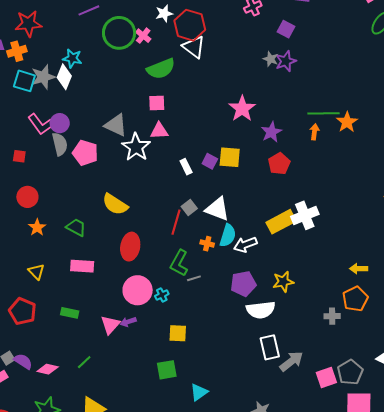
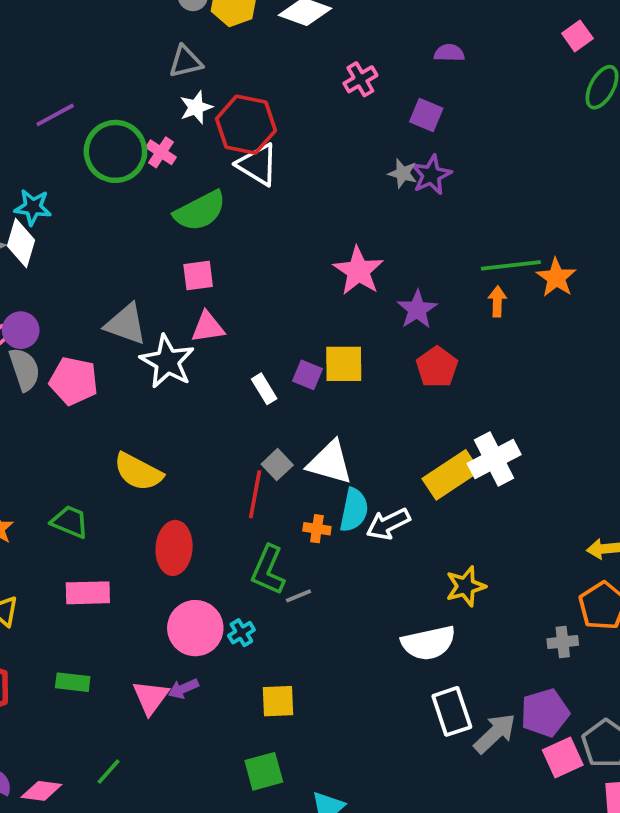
purple pentagon: (243, 284) -> (545, 713), moved

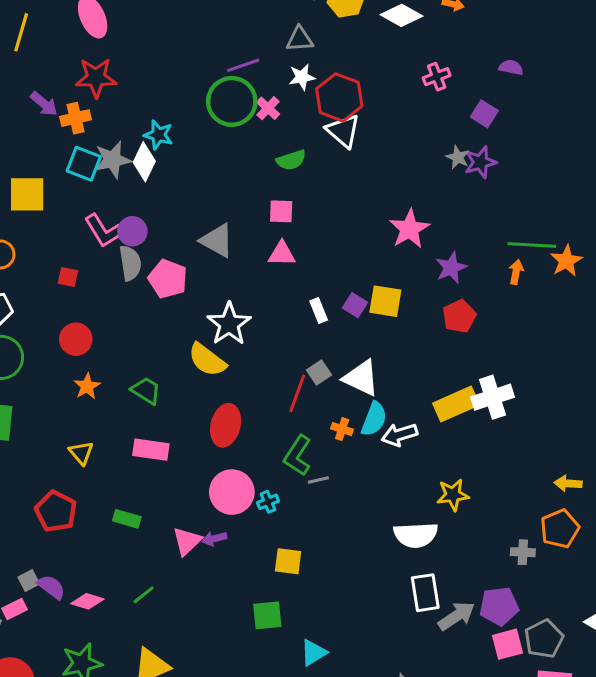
purple line: (55, 115) -> (243, 65), moved
green semicircle: (200, 211) -> (291, 160), size x0.7
white star: (167, 362) -> (229, 324), moved

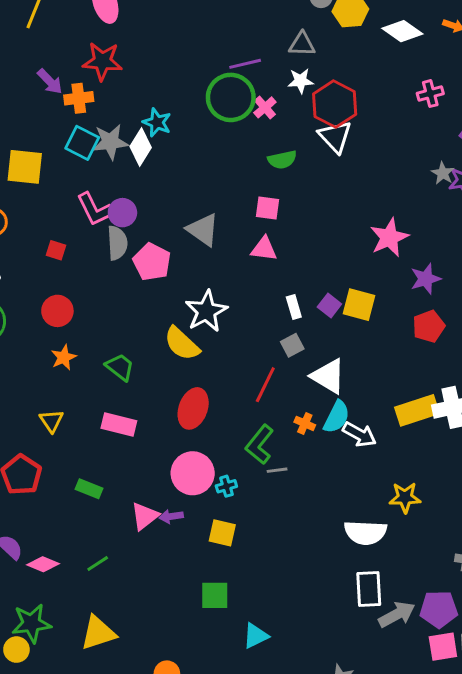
gray square: (319, 373) -> (292, 345), moved
white arrow: (399, 435) -> (360, 434), turned -140
yellow square: (288, 561) -> (222, 533), moved

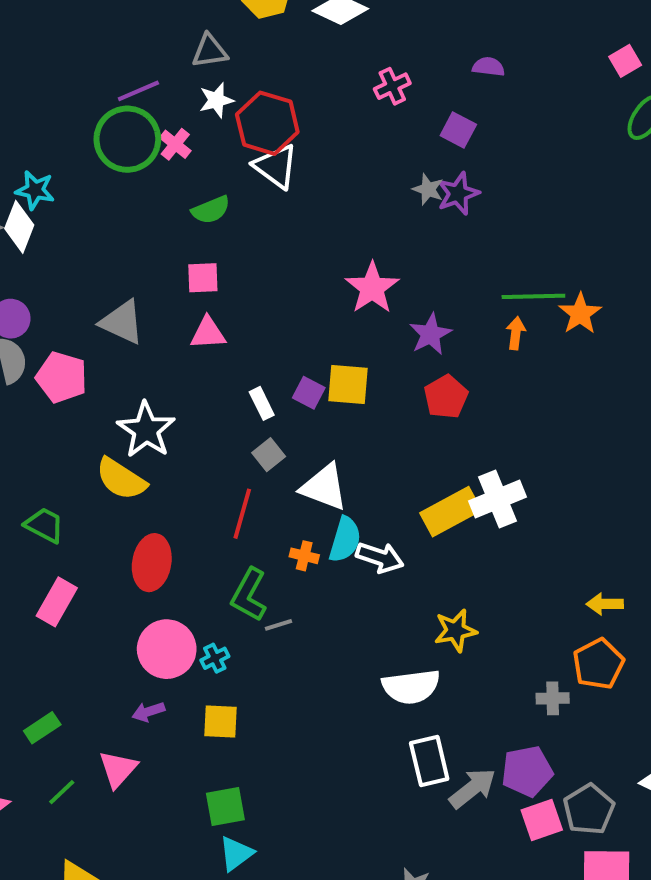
pink rectangle: (119, 425) -> (57, 602), turned -64
green rectangle: (89, 489) -> (42, 728), moved, turned -45
pink triangle: (145, 516) -> (118, 769), moved
cyan triangle: (256, 636) -> (236, 854), moved

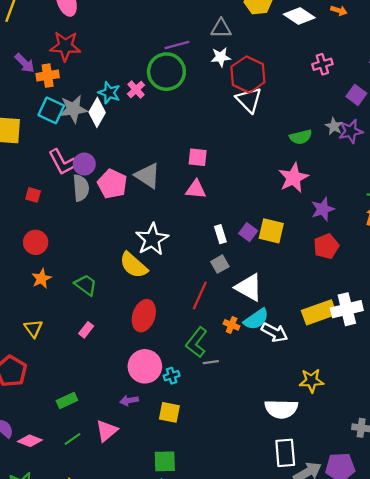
pink cross: (175, 144) -> (136, 89), moved
green semicircle: (211, 210) -> (301, 137), moved
pink pentagon: (62, 377) -> (112, 184), moved
cyan semicircle: (345, 540) -> (256, 319), turned 30
pink rectangle: (57, 602) -> (86, 330), size x0.6

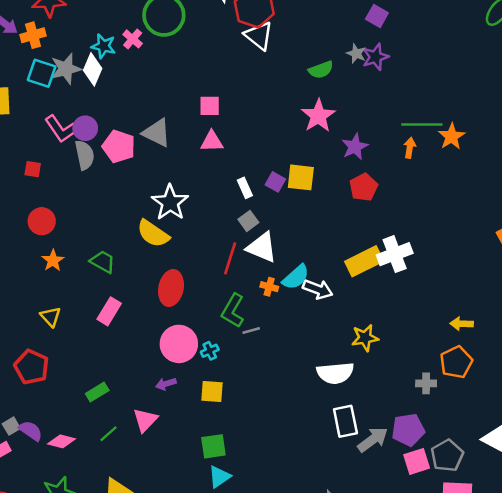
white triangle: (249, 287) -> (262, 247), moved
pink rectangle: (86, 330) -> (109, 311), size x1.5

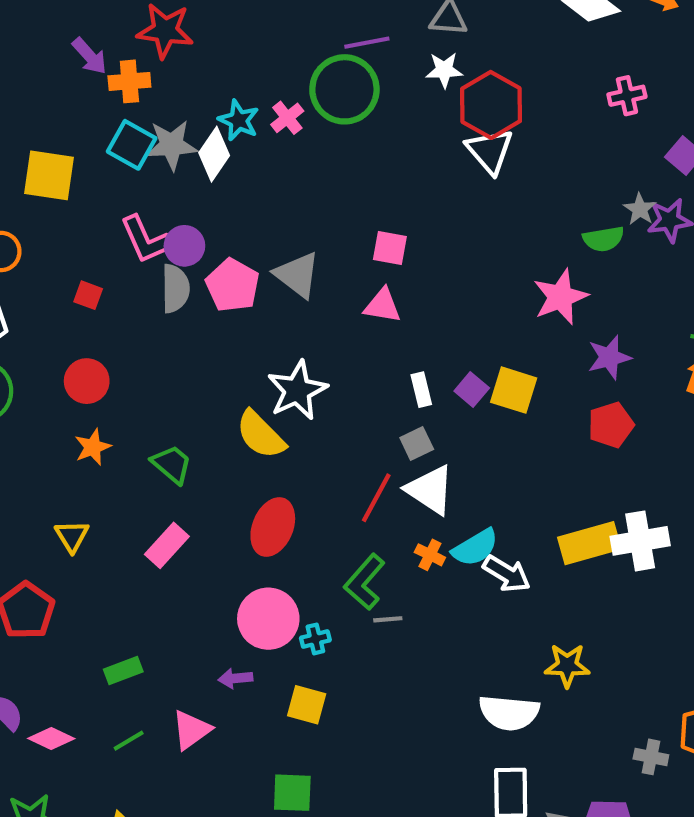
green semicircle: (321, 70) -> (603, 239), moved

